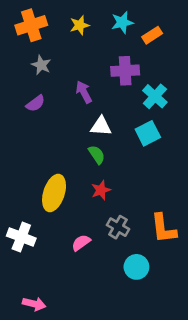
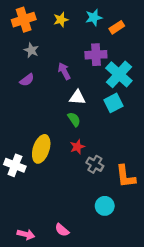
cyan cross: (155, 96) -> (119, 74), size x1.4
gray cross: (118, 227) -> (95, 164), moved
white cross: (21, 237) -> (15, 165), moved
pink semicircle: (81, 243) -> (62, 230), moved, turned -104

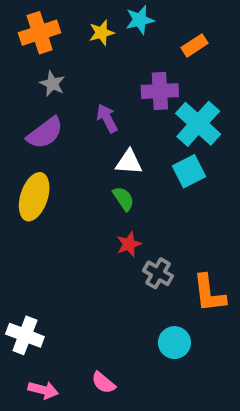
cyan star: (94, 17) -> (140, 20), moved
purple semicircle: (27, 80) -> (45, 133), size x1.5
yellow ellipse: (41, 149) -> (34, 197), moved
white cross: (15, 165) -> (25, 335), moved

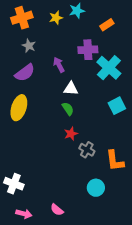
cyan square: (189, 171) -> (117, 106), moved

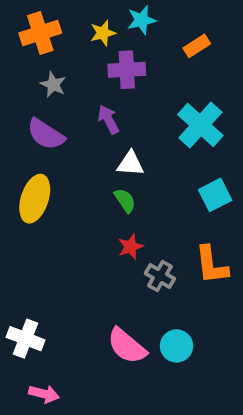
purple cross: (88, 50) -> (127, 70), moved
purple semicircle: (25, 73) -> (46, 134), turned 70
orange L-shape: (115, 161) -> (211, 265), moved
pink semicircle: (57, 210) -> (127, 346), moved, size x1.6

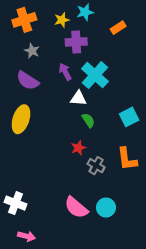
cyan cross: (200, 125) -> (95, 75), moved
green semicircle: (125, 201) -> (88, 120), moved

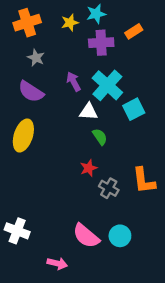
purple cross: (76, 42) -> (101, 43), moved
cyan square: (129, 117) -> (134, 109), moved
pink arrow: (26, 236) -> (57, 263), moved

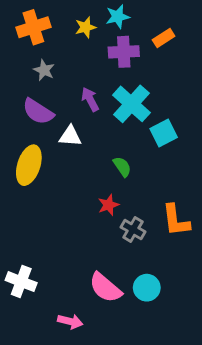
white triangle: (89, 112) -> (70, 136), moved

